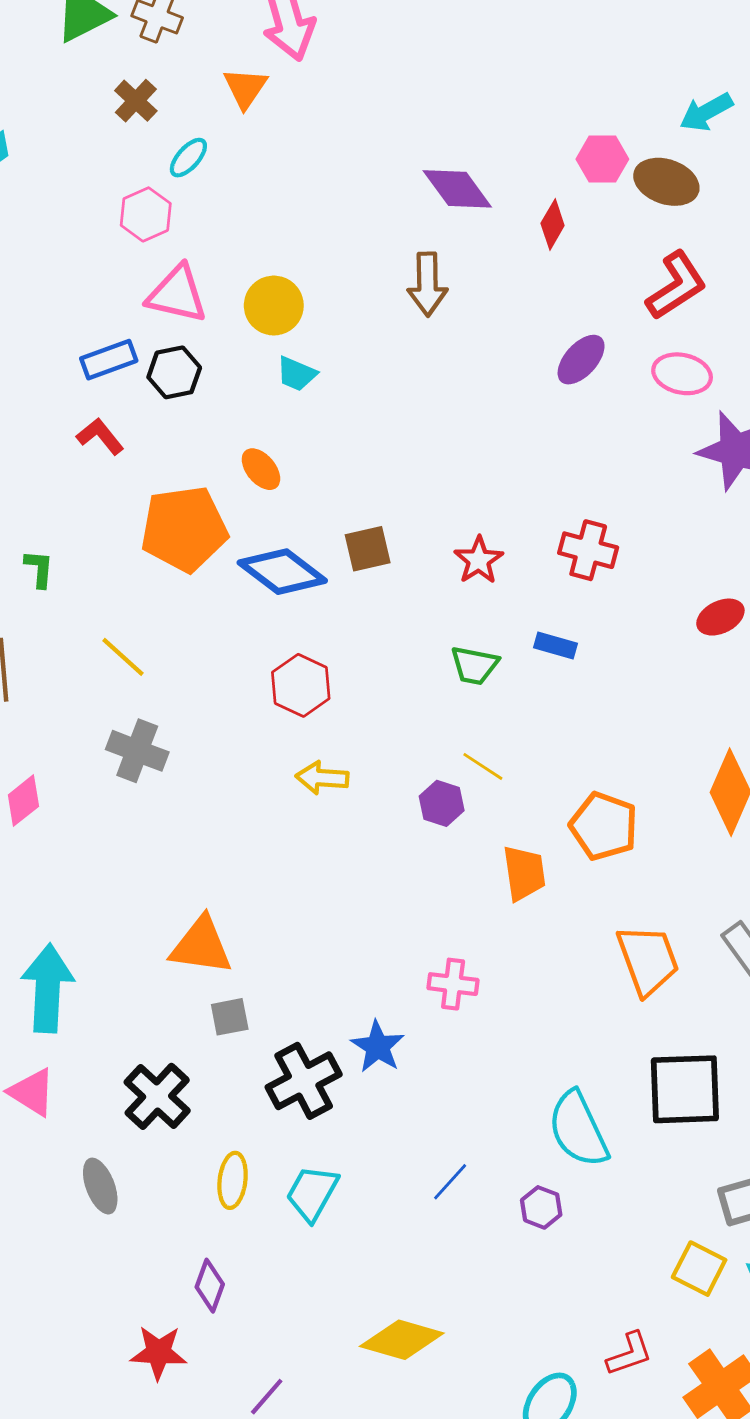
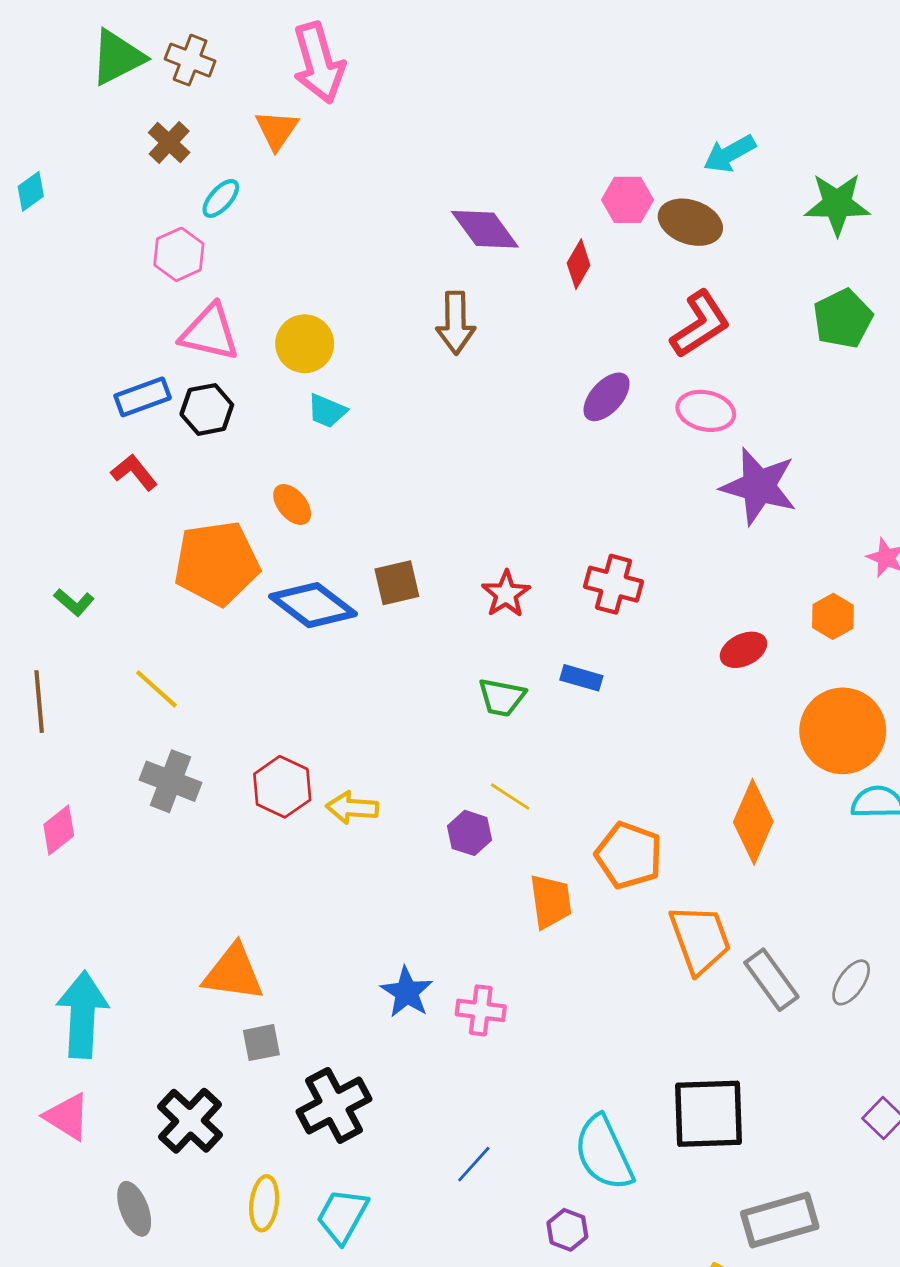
green L-shape: (39, 569) -> (74, 602), turned 126
red hexagon: (301, 685) -> (282, 787), moved
orange trapezoid: (648, 960) -> (700, 939), moved
blue star: (378, 1047) -> (407, 992), moved
blue line: (450, 1182) -> (474, 1164), moved

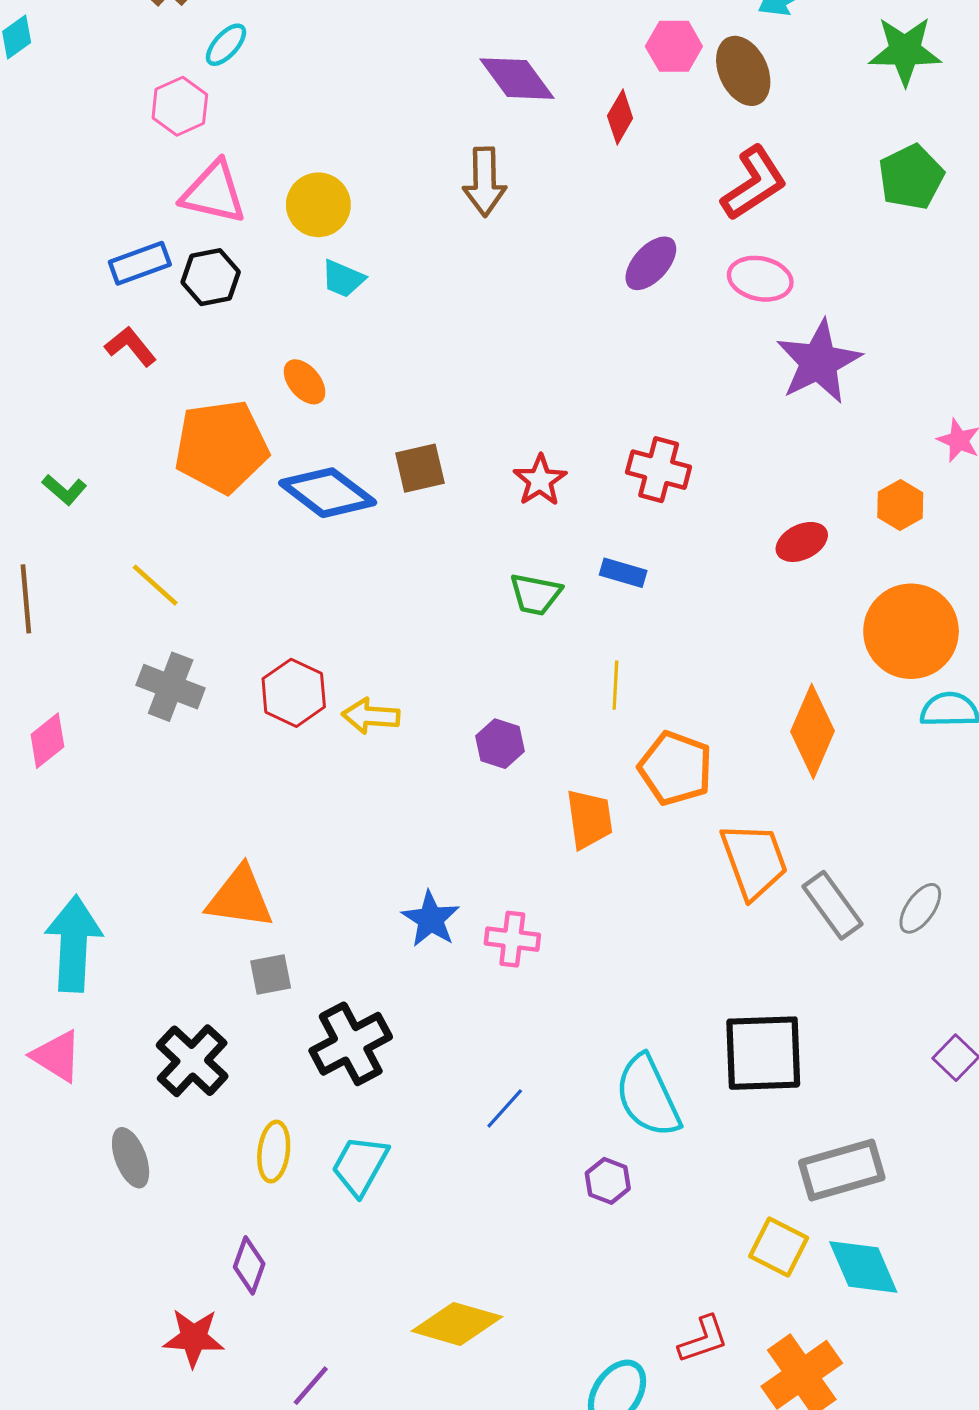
brown ellipse: (690, 222) -> (743, 71), turned 46
purple star: (759, 486) -> (819, 362), turned 30
yellow line: (510, 797) -> (615, 685), moved, turned 60

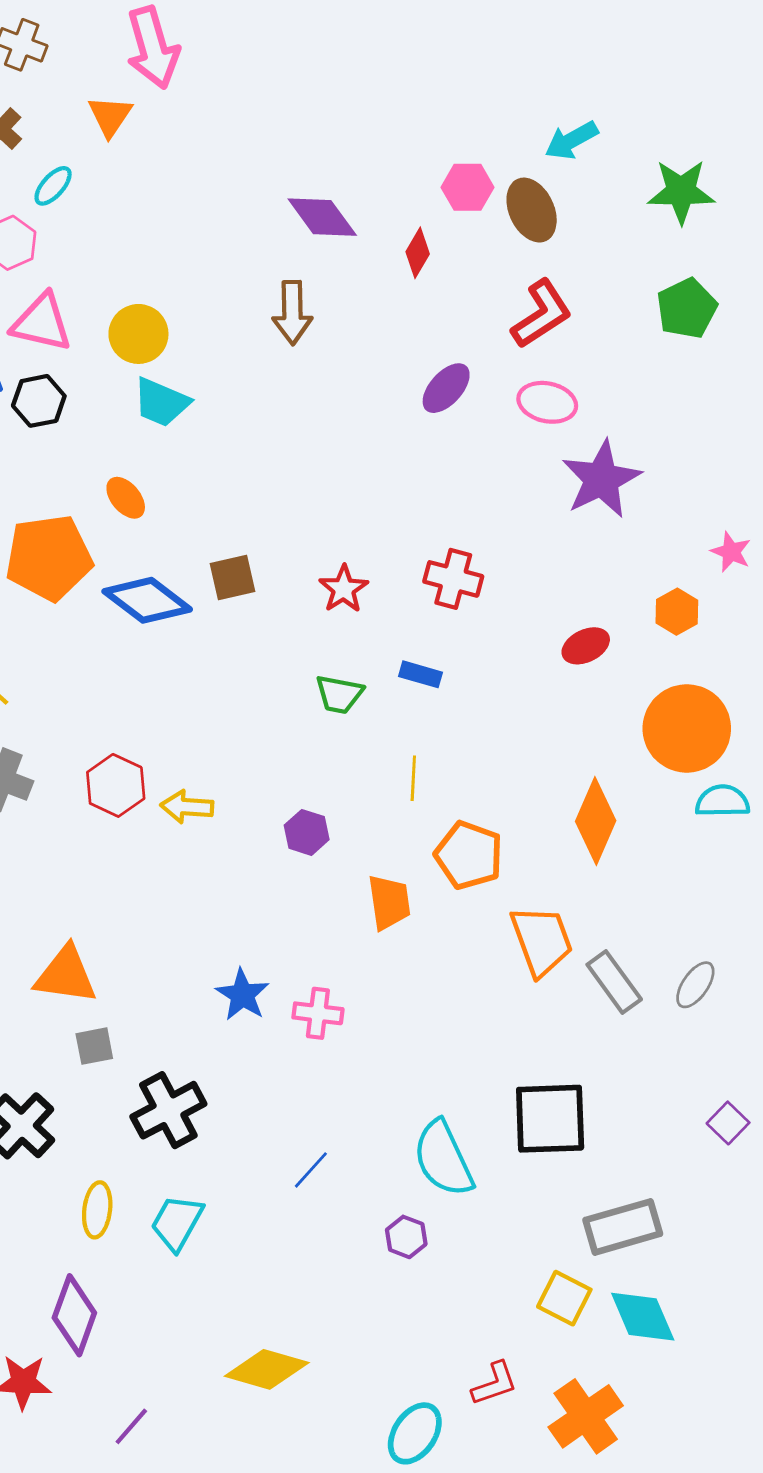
cyan trapezoid: (343, 279) -> (161, 402), size x1.4
purple diamond: (249, 1265) -> (74, 1315), size x1.5

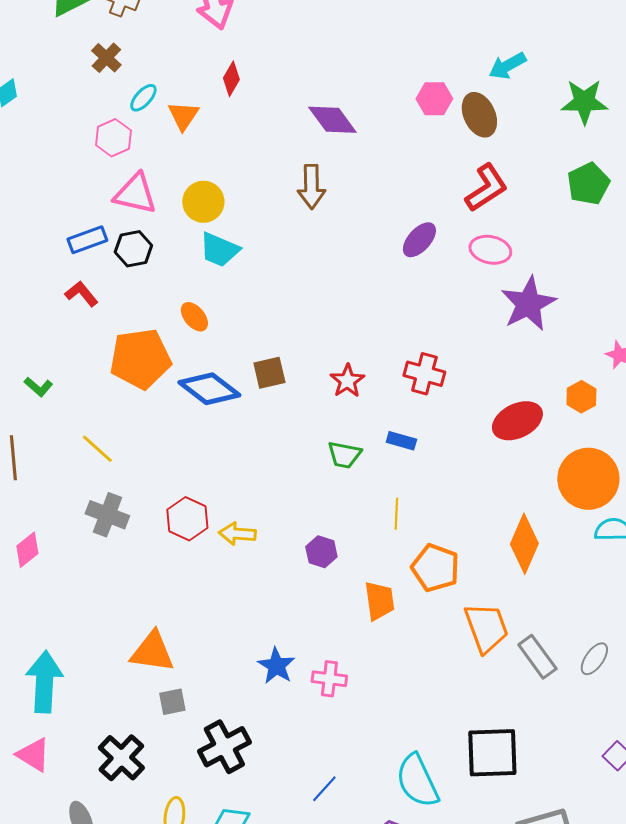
orange triangle: (110, 116) -> (183, 116), moved
red diamond: (418, 253) -> (231, 79), moved
red ellipse: (586, 646) -> (517, 421), size x1.5

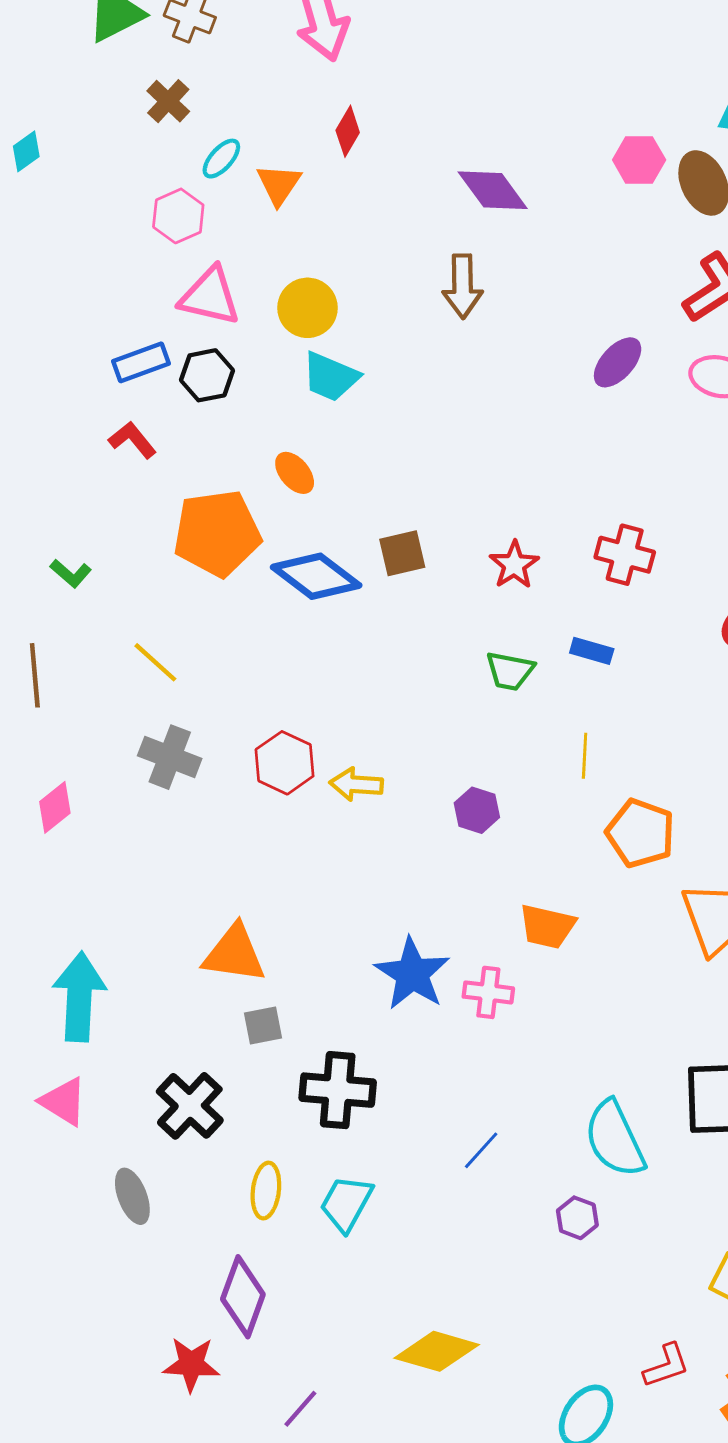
orange trapezoid: (379, 601) -> (547, 926), moved, turned 111
blue star: (276, 666) -> (412, 974), size x1.4
black cross: (224, 747) -> (338, 1090), turned 33

